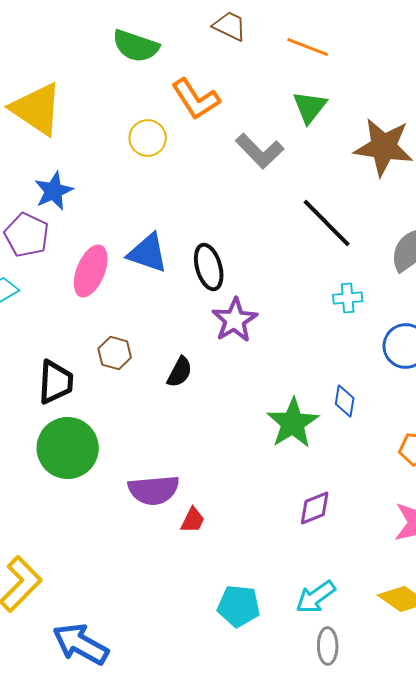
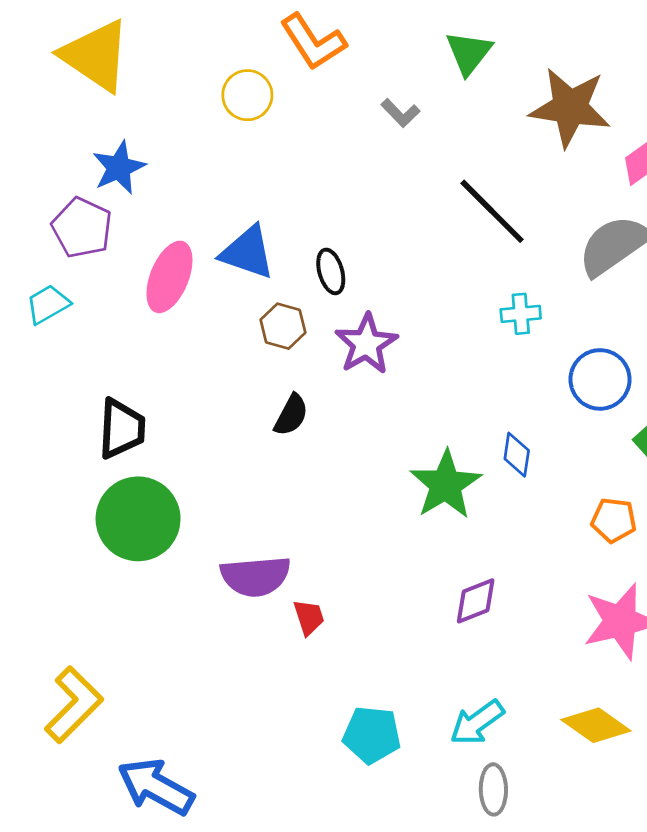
gray L-shape: (260, 151) -> (400, 113), size x0.6
black ellipse: (209, 267) -> (331, 271), size x0.7
brown hexagon: (115, 353) -> (283, 326), moved
red trapezoid: (193, 520) -> (309, 617), turned -44

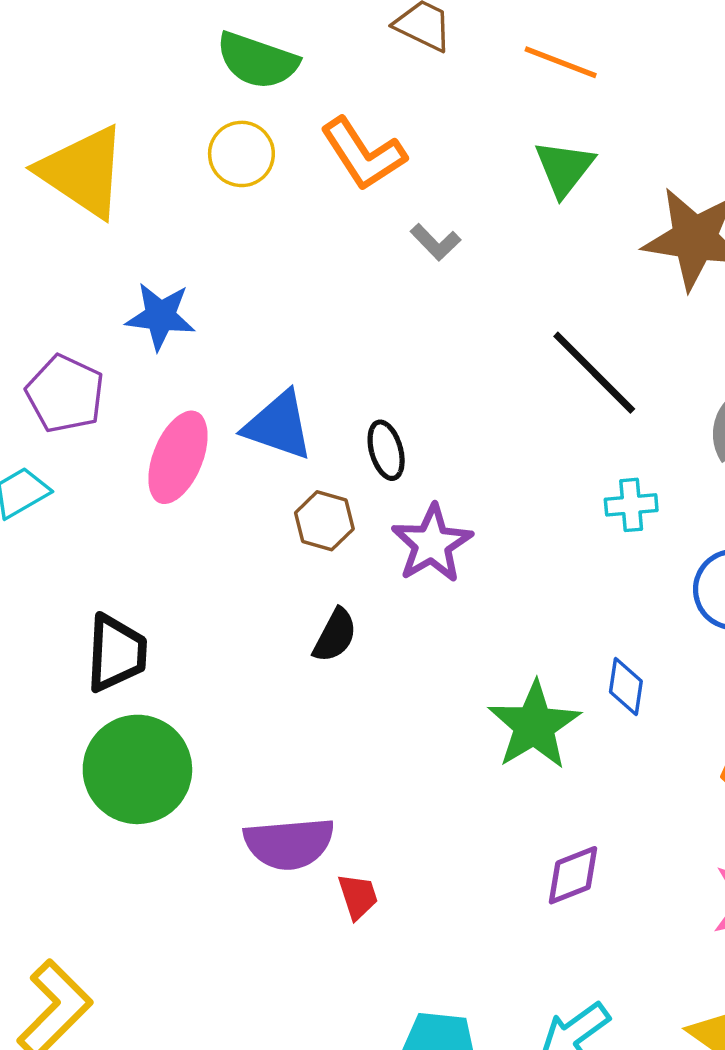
yellow circle: (247, 95) -> (241, 154), moved
gray L-shape: (400, 113) -> (435, 242), moved
blue star: (119, 168) -> (160, 316), moved, turned 30

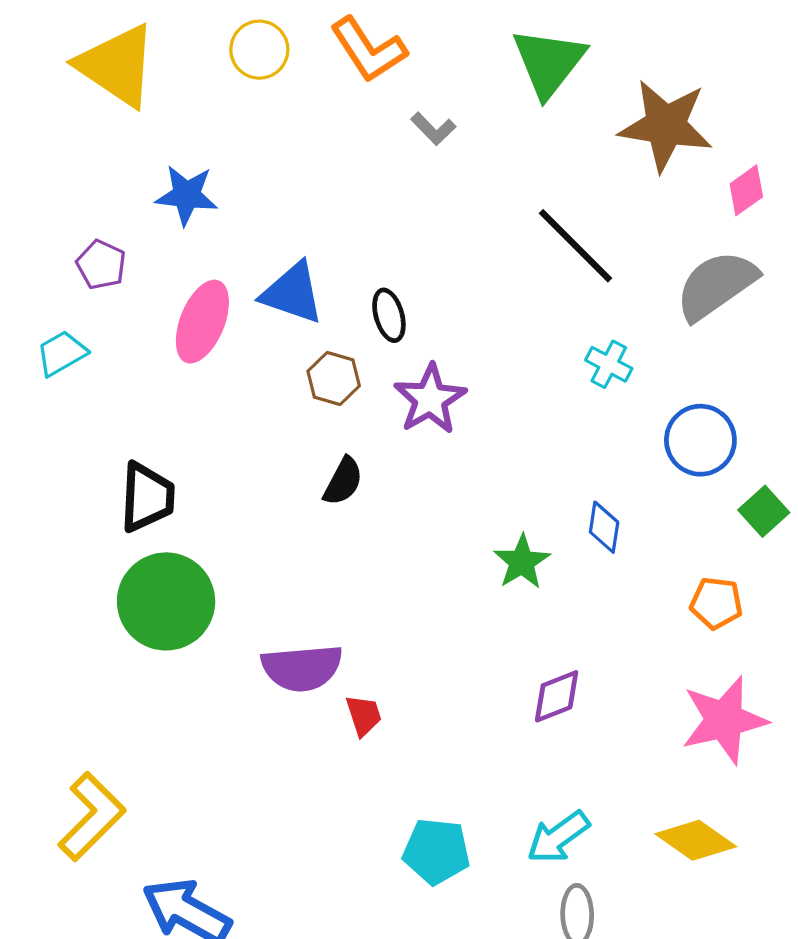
green triangle: (564, 168) -> (549, 62), size x1.4
purple pentagon: (65, 394) -> (101, 265), size x0.7
cyan cross: (631, 505) -> (609, 364), turned 33
green star: (534, 725) -> (522, 562), size x0.7

